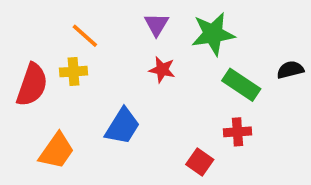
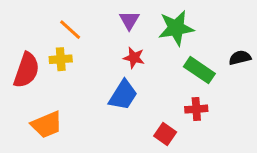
blue trapezoid: (123, 126) -> (123, 95), moved
orange trapezoid: (57, 151) -> (47, 125), turned 32

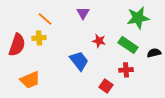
green star: (176, 28) -> (138, 18), moved
red star: (134, 58) -> (99, 41), moved
black semicircle: (240, 58) -> (154, 53), moved
blue trapezoid: (123, 95) -> (79, 61), turned -70

